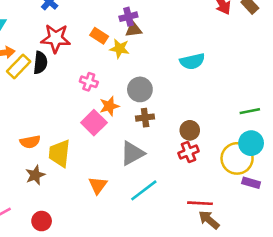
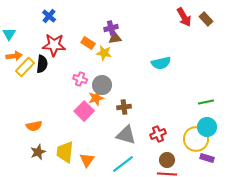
gray circle: (140, 89) -> (102, 85), moved
brown circle: (190, 130) -> (167, 160), moved
yellow trapezoid: (59, 153) -> (65, 152), moved
gray triangle: (132, 153) -> (126, 135), moved, turned 45

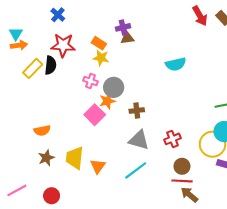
yellow star: (104, 53) -> (101, 58), moved
orange arrow: (14, 56) -> (19, 45), moved

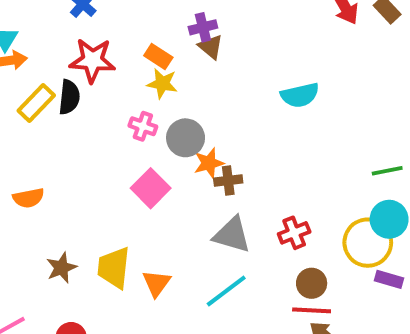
brown triangle: (127, 38) -> (211, 47), turned 48
orange star: (107, 101) -> (209, 163), moved
orange semicircle: (42, 130) -> (28, 198), moved

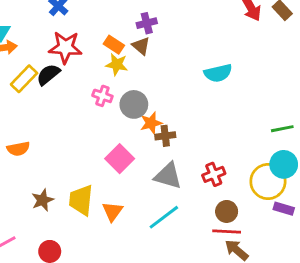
brown triangle: (211, 47) -> (141, 46), moved
black semicircle: (69, 97) -> (48, 75), turned -135
pink square: (151, 188) -> (120, 159), moved

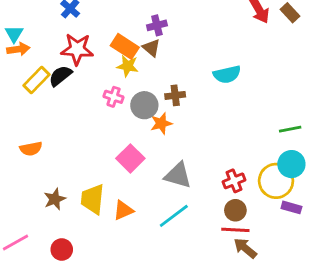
orange rectangle: (114, 45) -> (125, 46), size x1.4
brown cross: (165, 136) -> (175, 95), moved
red cross: (214, 174) -> (234, 181), moved
orange triangle: (112, 211) -> (123, 210), turned 30

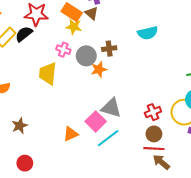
pink square: (130, 158) -> (96, 121), moved
yellow trapezoid: (93, 199) -> (48, 74), moved

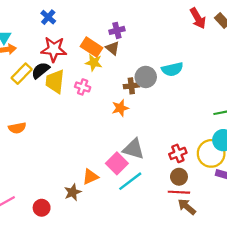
gray circle: (86, 56) -> (146, 77), moved
yellow trapezoid: (48, 74) -> (55, 81), moved
brown star: (20, 126) -> (73, 192), moved

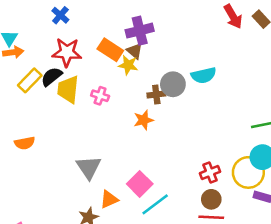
purple cross: (117, 30) -> (140, 31), size x1.5
yellow star: (94, 63) -> (128, 65), moved
gray triangle: (134, 149) -> (89, 167), moved, turned 40

